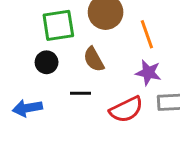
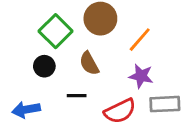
green square: (58, 25) -> (56, 31), turned -36
orange line: (147, 34) -> (140, 40), turned 60

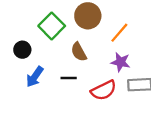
black circle: (44, 66) -> (22, 50), moved
blue arrow: (26, 110) -> (35, 77), moved, turned -45

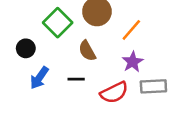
purple star: (121, 62) -> (133, 62), turned 30

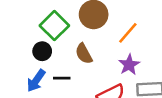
black circle: (26, 48) -> (42, 51), moved
black line: (76, 79) -> (62, 78), moved

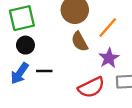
green square: (54, 26) -> (22, 18), moved, turned 32
brown semicircle: (84, 54) -> (80, 42), moved

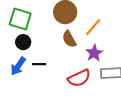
green square: (22, 18) -> (20, 19), turned 30

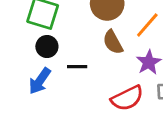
black line: (39, 64) -> (77, 67), moved

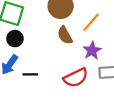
black line: (77, 67) -> (30, 74), moved

